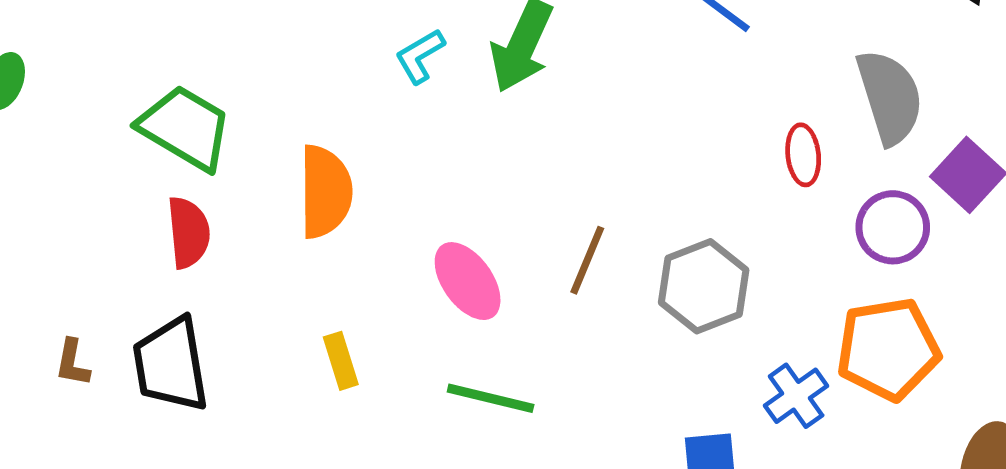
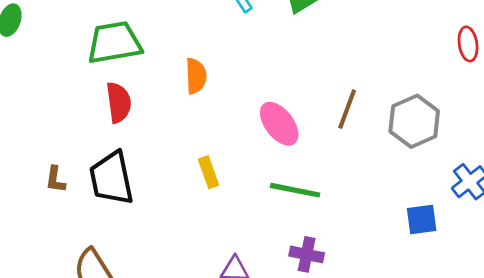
green trapezoid: (185, 128) -> (114, 43), turned -38
orange semicircle: (325, 192) -> (196, 76), size x0.7

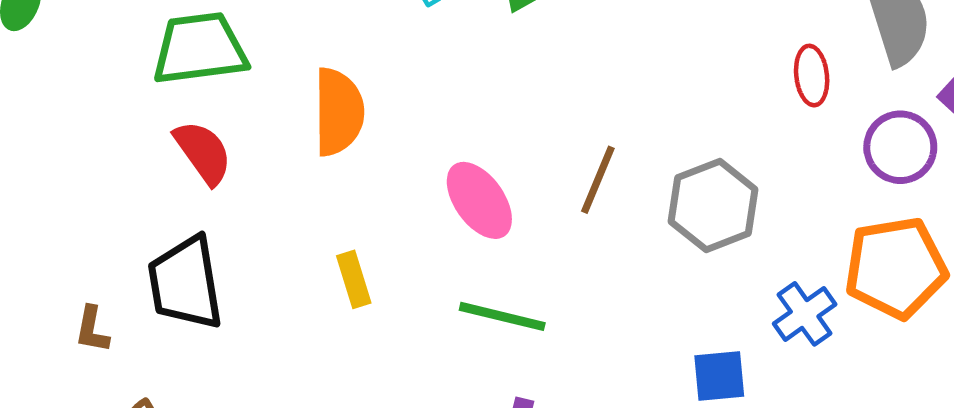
orange semicircle: (196, 76) -> (339, 112), size x1.4
red semicircle: (119, 102) -> (203, 152), turned -30
brown L-shape: (55, 179) -> (92, 330), moved

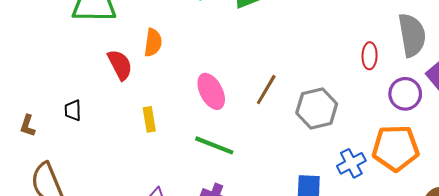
orange semicircle: (339, 112) -> (153, 43), size x0.7
red semicircle: (203, 152) -> (120, 65), moved
black trapezoid: (185, 283) -> (73, 110), size x0.5

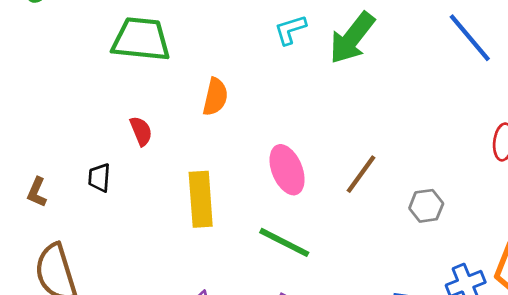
red semicircle: (120, 65) -> (141, 131), moved, size x0.7
gray hexagon: (317, 108) -> (426, 206), size x0.6
yellow rectangle: (149, 119) -> (201, 199), size x1.6

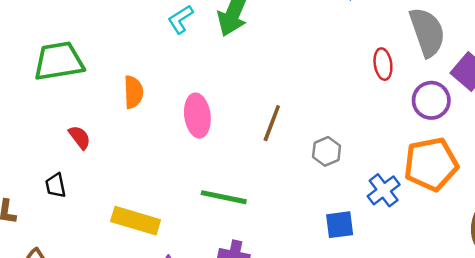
pink ellipse: (287, 170) -> (197, 116), moved, turned 30
yellow rectangle: (201, 199) -> (136, 221), moved, turned -54
gray hexagon: (426, 206) -> (327, 151), moved

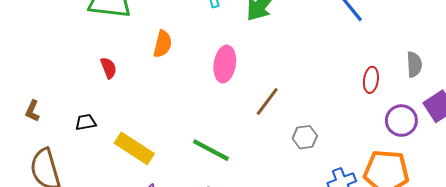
gray semicircle: (427, 32) -> (414, 64), size x0.6
pink ellipse: (197, 116) -> (225, 64), moved
black trapezoid: (56, 185) -> (86, 122), moved, turned 75

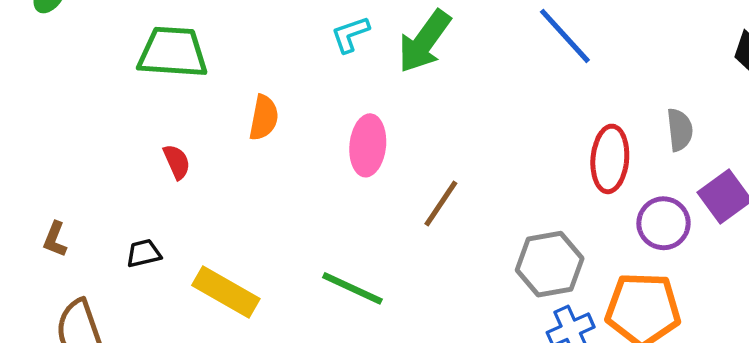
red ellipse: (371, 80) -> (610, 159), size x1.5
gray hexagon: (305, 137) -> (550, 264), moved, size x1.6

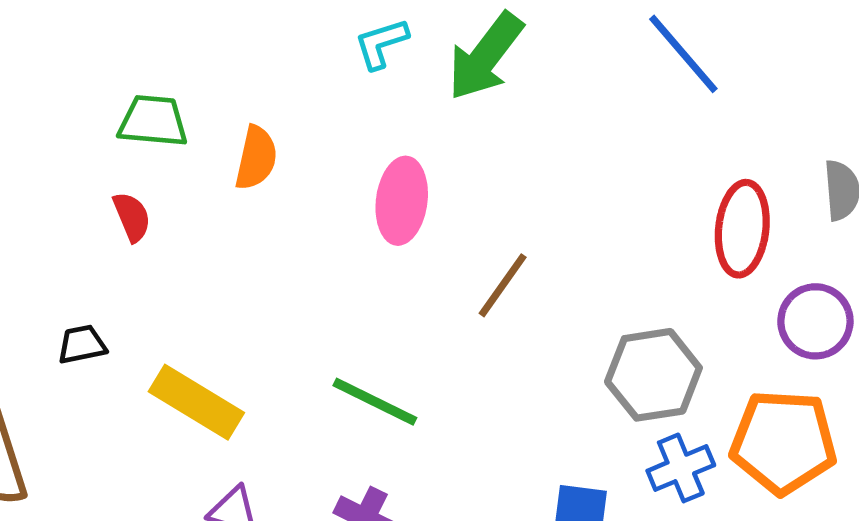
green trapezoid: (173, 52) -> (153, 121), moved, size x0.7

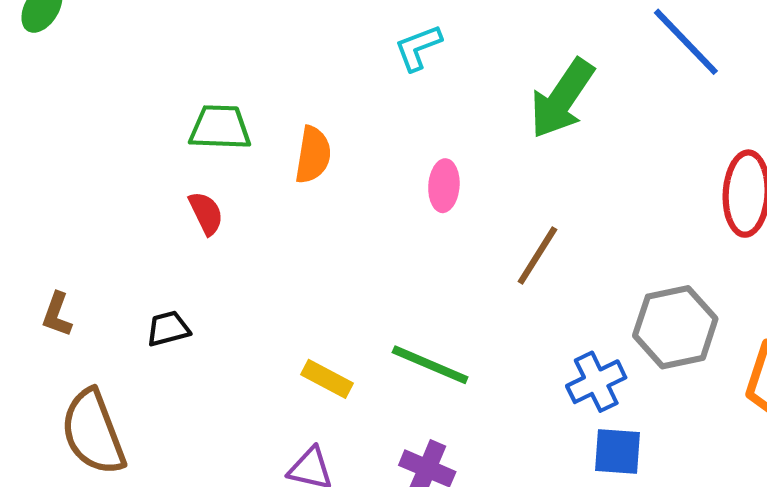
green arrow: (485, 56) -> (562, 99), moved
pink ellipse: (402, 201) -> (444, 186), size x0.7
yellow rectangle: (196, 402) -> (327, 379), moved, size x0.6
blue cross: (681, 468) -> (596, 382), moved

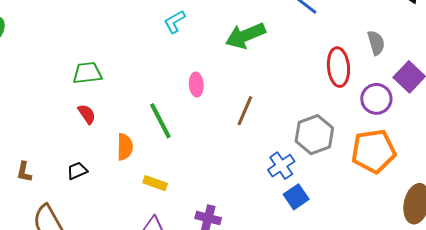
green arrow: (562, 99) -> (245, 36), turned 42
orange semicircle: (313, 155) -> (125, 147), moved
green line: (430, 365) -> (160, 121), moved, turned 48
blue square: (618, 451) -> (296, 197), turned -30

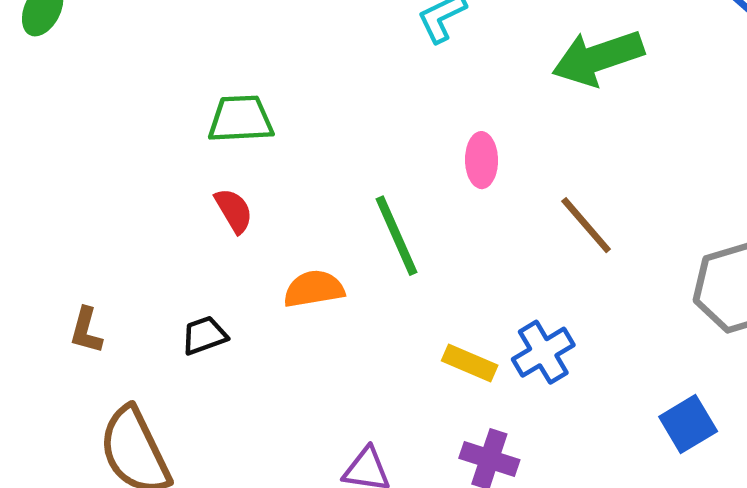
brown line: (245, 111) -> (586, 225), turned -68
orange semicircle: (125, 147) -> (314, 289), turned -104
blue cross: (281, 166) -> (543, 352), moved
yellow rectangle: (155, 183) -> (470, 363), moved

